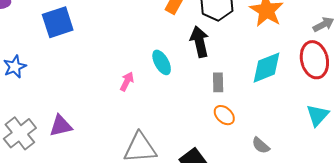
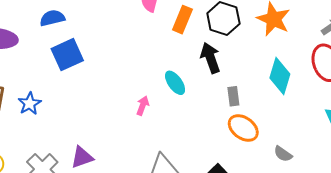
cyan diamond: (267, 68) -> (280, 76), turned -45
orange ellipse: (224, 115) -> (243, 128), size x1.4

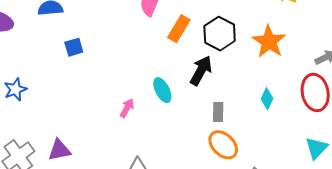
blue square: (67, 55) -> (74, 47), moved, size x0.6
black arrow: (210, 58) -> (201, 71), turned 40
cyan diamond: (280, 76) -> (267, 99), size x0.6

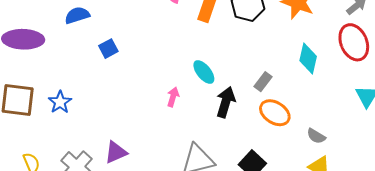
black arrow: (201, 71) -> (226, 102), moved
cyan diamond: (267, 99) -> (308, 59), size x1.4
gray rectangle: (218, 112) -> (263, 82), turned 48

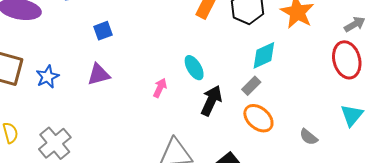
cyan diamond: (308, 59) -> (264, 55), moved, turned 44
gray semicircle: (316, 136) -> (309, 137), moved
purple triangle: (116, 152) -> (99, 75), moved

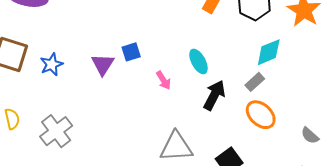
blue square: (103, 31) -> (131, 52), moved
purple triangle: (99, 75) -> (103, 64), turned -45
pink arrow: (160, 88) -> (164, 80), turned 120

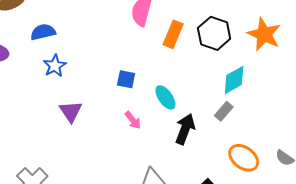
blue square: (131, 52) -> (126, 79), moved, turned 36
blue star: (52, 64) -> (55, 66), moved
orange ellipse: (261, 115) -> (244, 158), moved

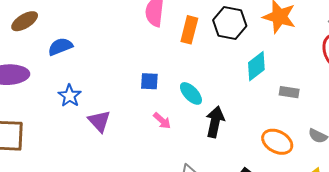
blue star: (55, 66) -> (70, 96), moved
gray rectangle: (224, 111) -> (289, 92), moved, turned 66

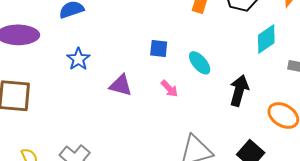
purple triangle: (99, 121) -> (121, 85), moved, turned -35
black arrow: (215, 122) -> (239, 90), moved

